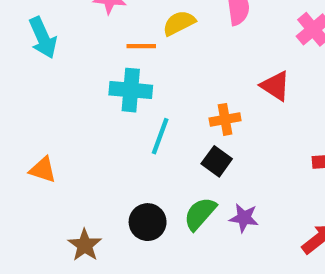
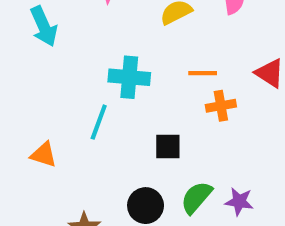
orange line: (141, 46) -> (203, 73), moved
cyan line: (160, 136) -> (99, 122), moved
black square: (217, 161) -> (168, 146), moved, turned -36

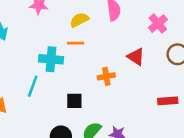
orange line: (203, 73) -> (76, 43), moved

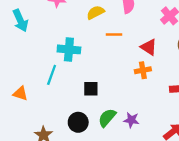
orange line: (76, 43) -> (114, 34), moved
orange cross: (106, 76) -> (143, 70), moved

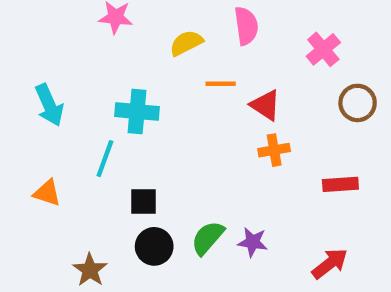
cyan arrow: (20, 21) -> (49, 105), moved
red triangle: (149, 47) -> (265, 105), moved
black square: (91, 89) -> (143, 201), moved

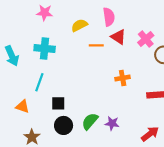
pink cross: (323, 49) -> (146, 39), moved
red triangle: (265, 105) -> (118, 37), moved
cyan cross: (137, 112) -> (45, 49), moved
orange triangle: (47, 193) -> (22, 106), moved

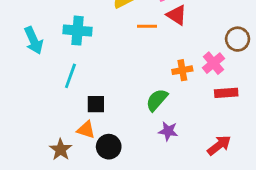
pink cross: (146, 39) -> (213, 63), moved
orange triangle: (22, 106) -> (86, 130), moved
green semicircle: (90, 121) -> (157, 100), moved
black circle: (64, 125) -> (109, 147), moved

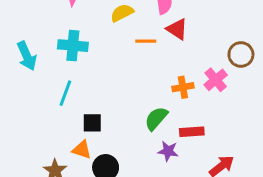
red rectangle: (226, 93) -> (192, 132), moved

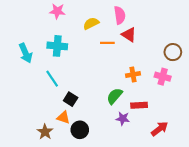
pink cross: (216, 80) -> (163, 77), moved, turned -35
cyan line: (65, 93) -> (52, 79), turned -54
black square: (92, 123) -> (71, 99), turned 32

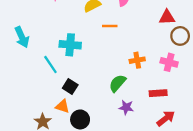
red triangle: (129, 35) -> (167, 17), moved, turned -35
cyan cross: (57, 46) -> (70, 45), moved
red rectangle: (139, 105) -> (158, 93), moved

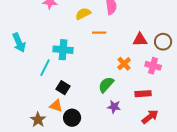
red triangle: (167, 17) -> (140, 40), moved
orange cross: (137, 60) -> (124, 64), turned -32
cyan line: (50, 65) -> (45, 68), turned 60

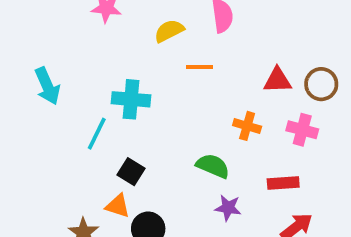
orange cross: (124, 64) -> (247, 126), turned -32
green semicircle: (106, 85) -> (213, 166), turned 72

